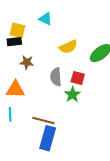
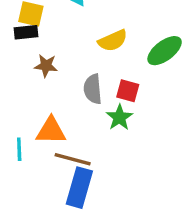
orange triangle: (15, 89) -> (51, 131), moved

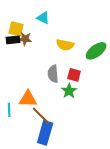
yellow semicircle: (113, 41) -> (65, 45), turned 36
brown star: (46, 66) -> (25, 39), moved
brown line: (73, 159) -> (41, 116), turned 30

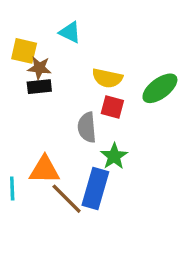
black rectangle: (13, 40) -> (39, 87), moved
red square: (74, 75) -> (112, 107), moved
blue rectangle: (45, 133) -> (95, 189), moved

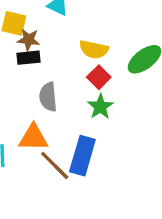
red square: (112, 107) -> (99, 77), turned 30
gray semicircle: (87, 127) -> (48, 97), moved
green star: (114, 156) -> (100, 107), moved

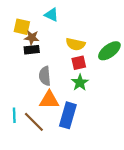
red square: (99, 77) -> (79, 63), turned 32
orange triangle: (33, 138) -> (49, 100), moved
brown line: (55, 165) -> (34, 122), moved

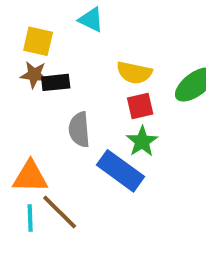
brown star: (32, 38) -> (34, 75), moved
orange triangle: (49, 100) -> (30, 177), moved
cyan line: (14, 115) -> (30, 218), moved
blue rectangle: (68, 115) -> (120, 171), moved, turned -70

